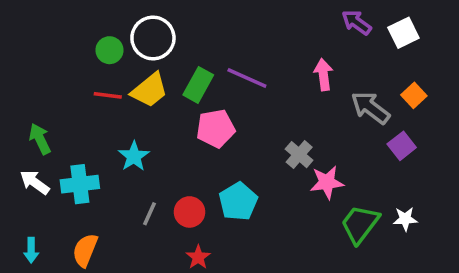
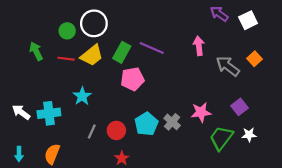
green arrow: (40, 139) -> (36, 51), moved
purple square: (402, 146) -> (239, 107), moved
gray cross: (299, 155) -> (172, 122), moved

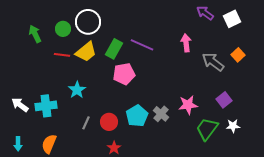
green arrow: (36, 51) -> (35, 34), moved

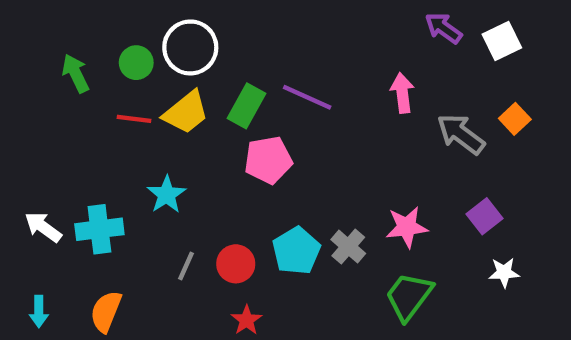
green trapezoid: (207, 129) -> (409, 296), moved

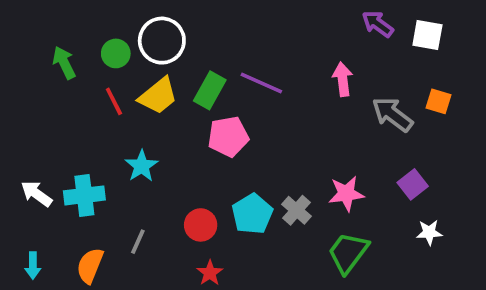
white square: (502, 41) -> (427, 35), turned 36
red line: (134, 119) -> (114, 101), turned 56
orange square: (515, 119) -> (438, 101), turned -30
gray line: (186, 266) -> (138, 242), moved

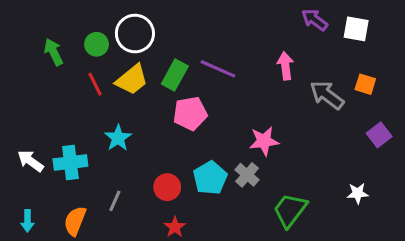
purple square: (413, 184) -> (379, 135), moved
pink star: (346, 194) -> (264, 141), moved

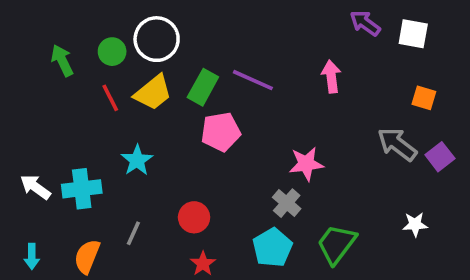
gray arrow: (327, 95) -> (397, 144), moved
cyan pentagon: (210, 178) -> (272, 248), moved

